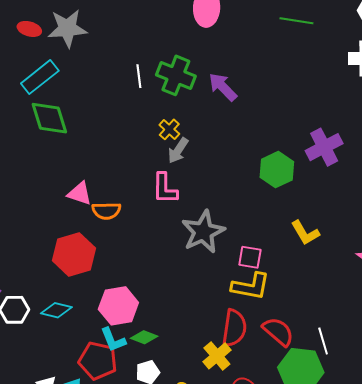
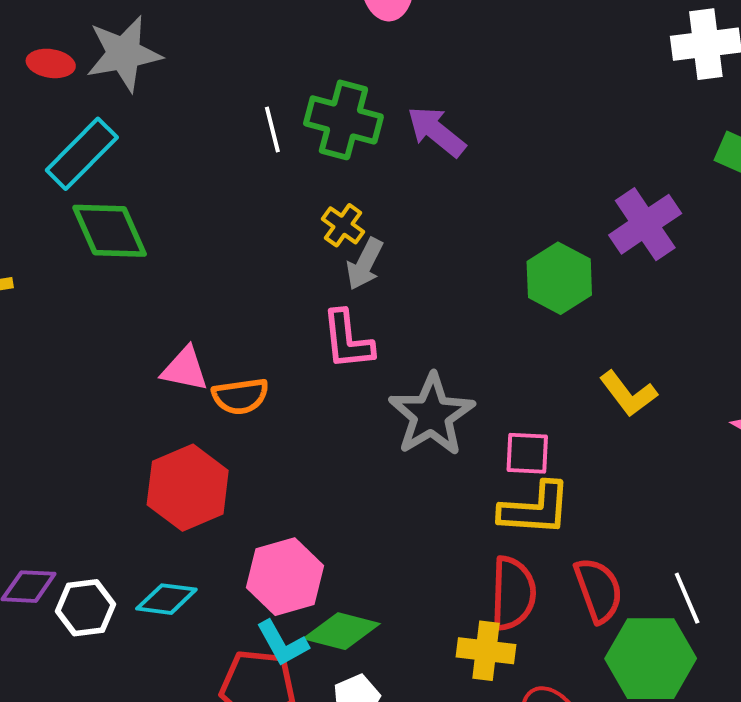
red semicircle: (278, 332) -> (598, 590), turned 36
green diamond: (144, 337) -> (342, 631), size x1.4
yellow cross: (217, 356) -> (486, 651), turned -36

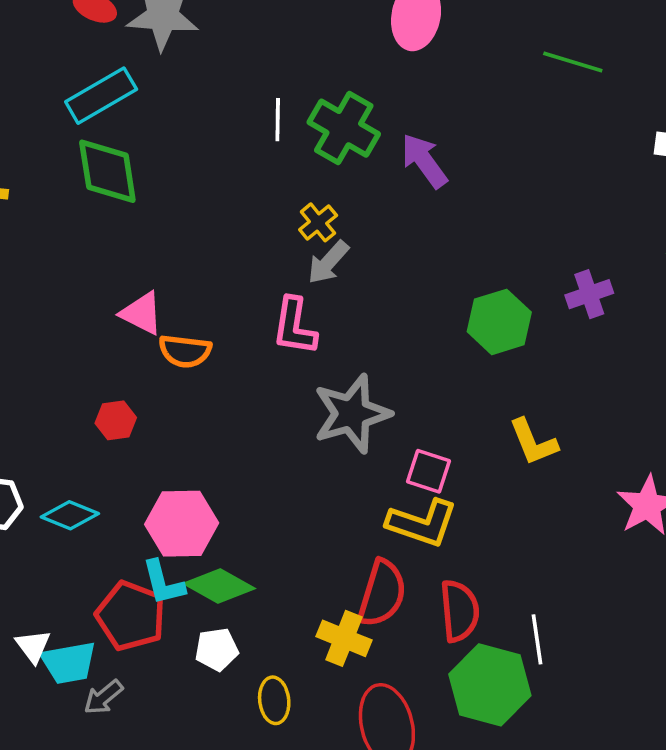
purple cross: (645, 224) -> (589, 294), size x0.7
red hexagon: (188, 488) -> (116, 420), size x0.5

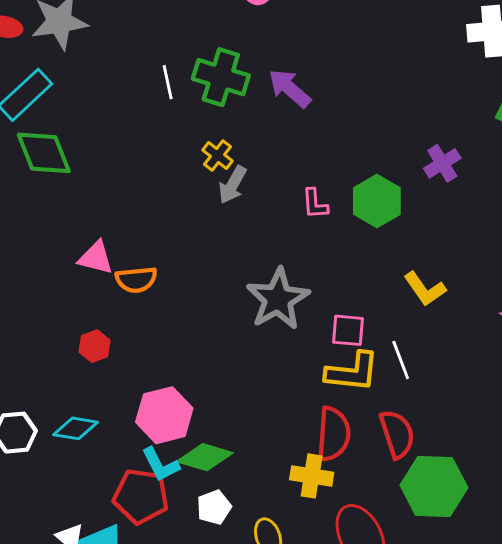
pink L-shape: (294, 326) -> (315, 204), moved, size x0.7
white line: (537, 639) -> (401, 360), moved

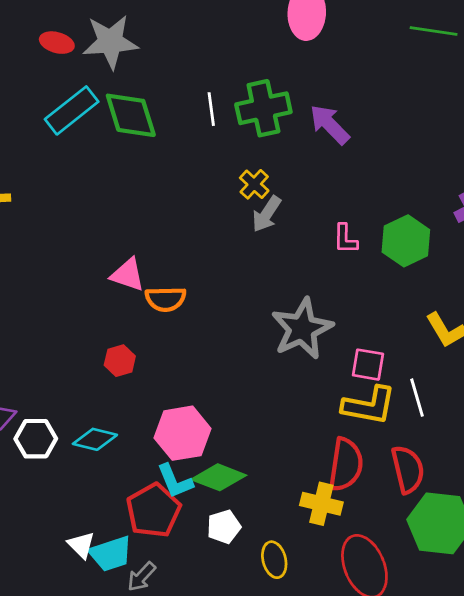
green cross: (221, 77) -> (263, 108), turned -34
green diamond: (44, 153) -> (131, 115), moved
red pentagon: (141, 496) -> (153, 510), turned 30

